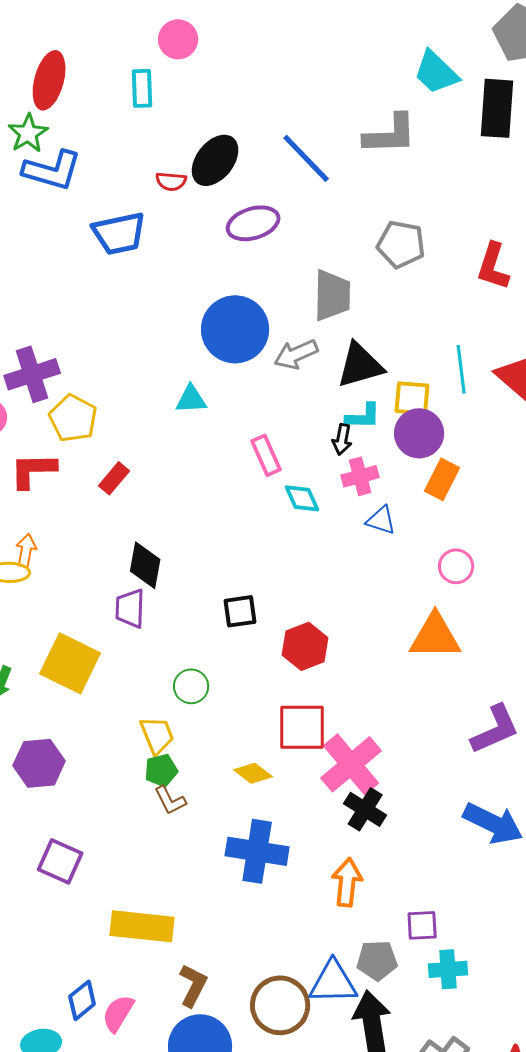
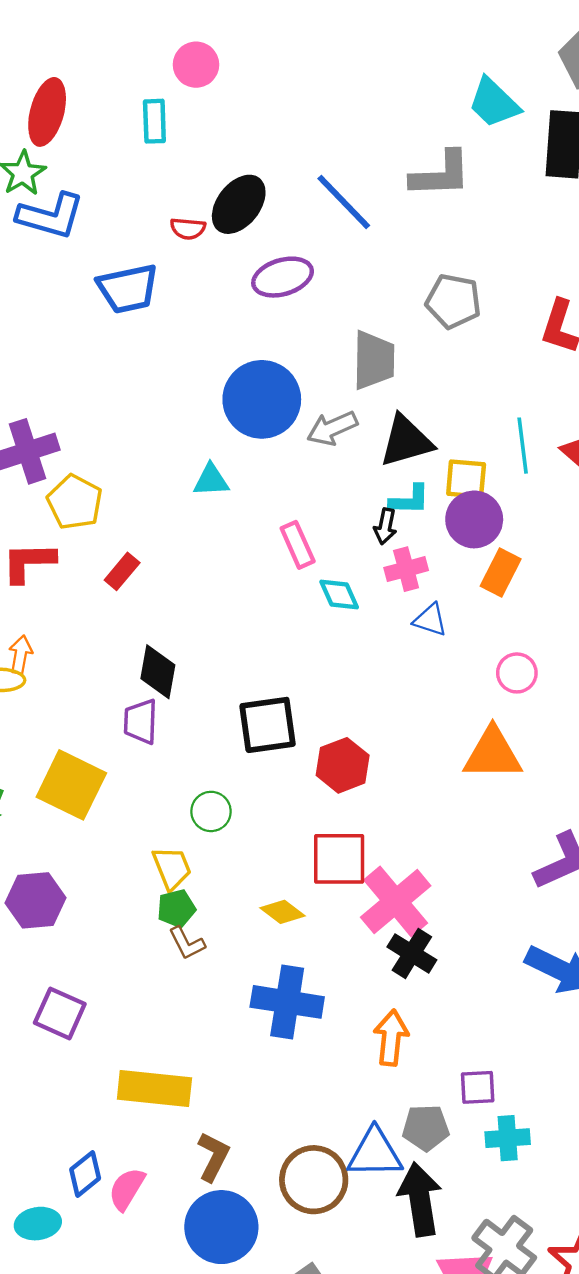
black square: (240, 611) -> (268, 725), size x1.5

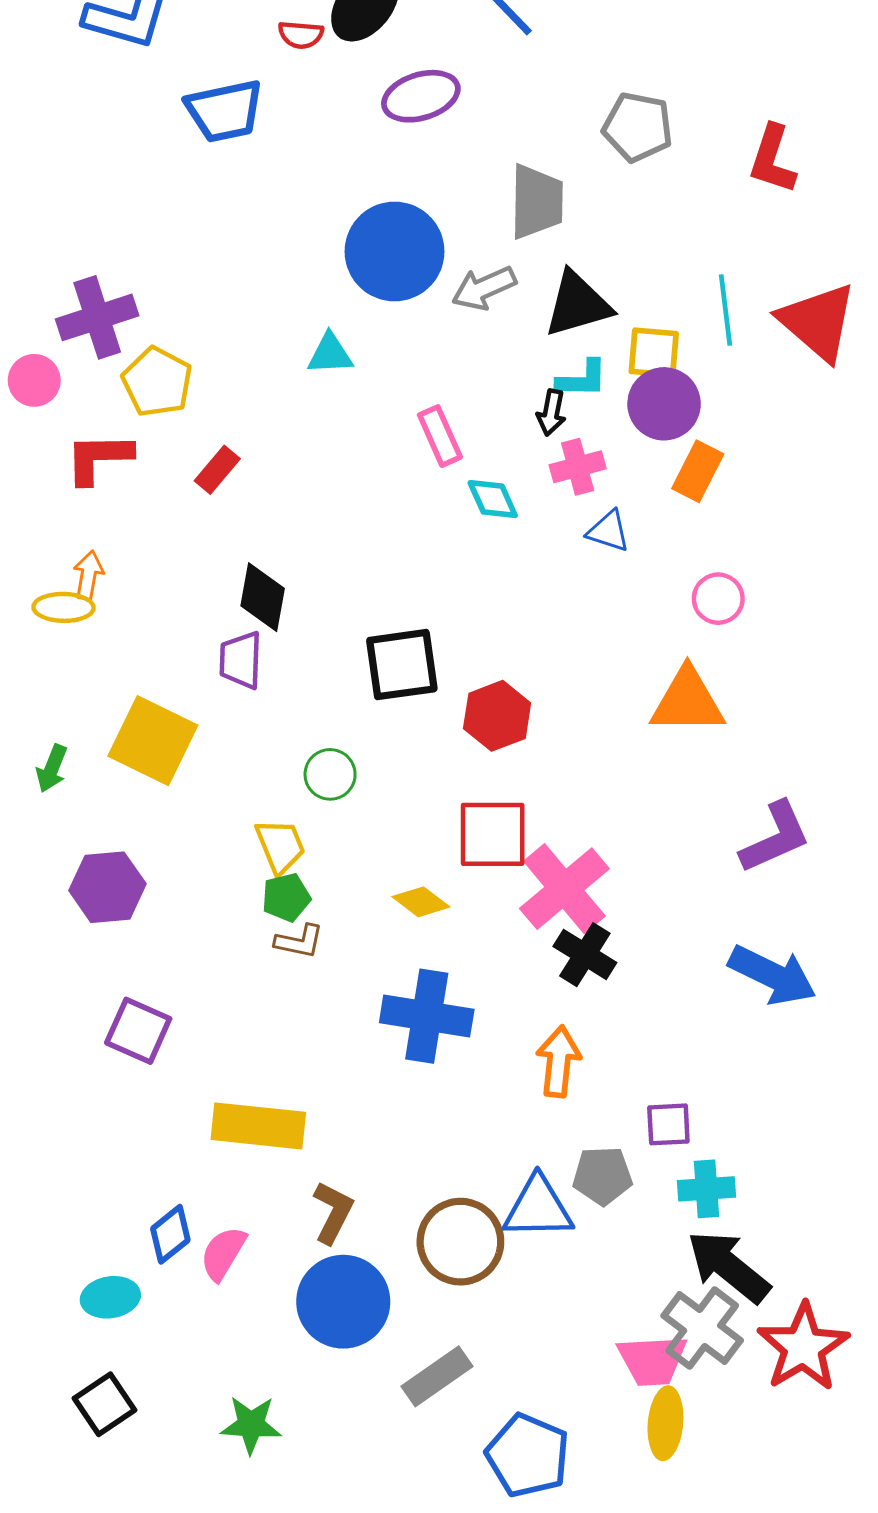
brown L-shape: (187, 943) -> (299, 941), turned -51
black arrow: (420, 1199) -> (728, 1267), moved, turned -42

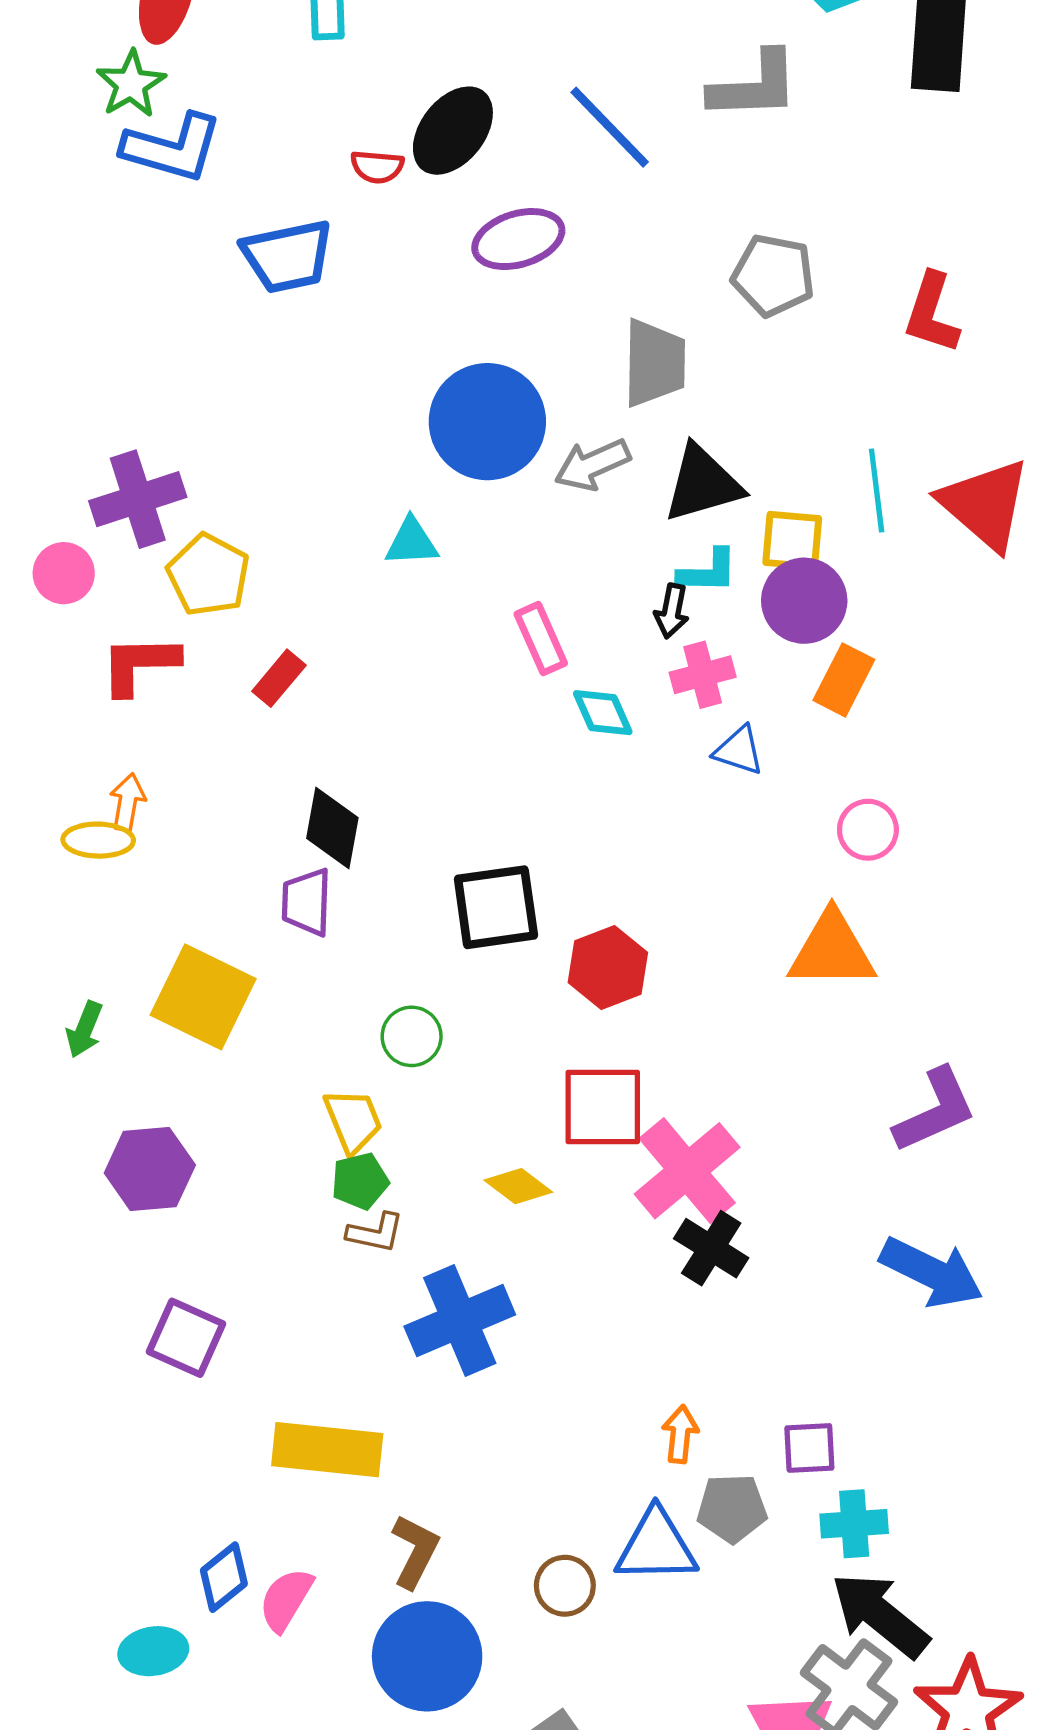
blue cross: (427, 1016) -> (460, 1321), moved, turned -32
orange arrow: (559, 1061) -> (680, 1434), moved, size x0.7
brown circle: (460, 1242) -> (565, 1586), size x0.6

